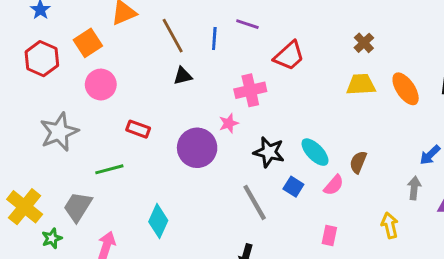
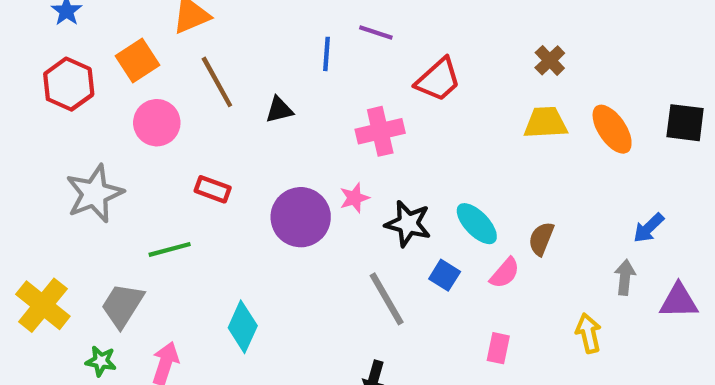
brown line: (173, 36) -> (217, 82), moved
pink star: (229, 123) -> (354, 198), moved
green star: (52, 238) -> (101, 361), moved, turned 30

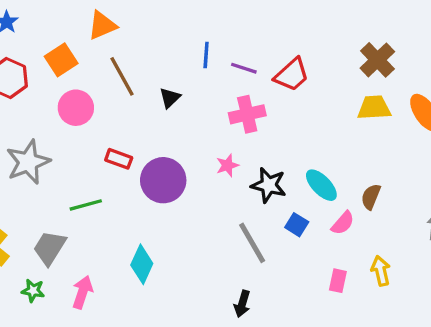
purple line: (376, 32) -> (244, 68), moved
brown cross: (550, 60) -> (377, 60), size x1.5
black triangle: (279, 110) -> (170, 98), turned -30
purple circle: (301, 217) -> (163, 180), moved
yellow arrow: (588, 333) -> (381, 271), moved

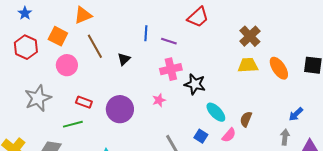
orange square: (61, 60) -> (58, 36), turned -30
red trapezoid: (292, 75) -> (198, 17), moved
red rectangle: (119, 159) -> (84, 102), moved
black star: (269, 185) -> (195, 84), moved

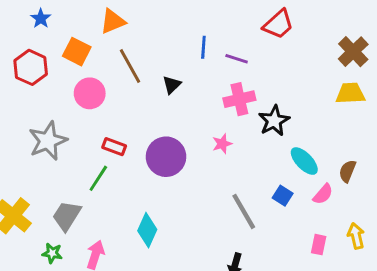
blue star: (25, 13) -> (41, 18), moved
black star: (195, 84) -> (274, 121), turned 30
green line: (73, 124) -> (98, 178), turned -42

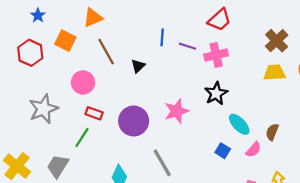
pink circle: (90, 93) -> (83, 82), moved
pink cross: (239, 99) -> (216, 55), moved
pink star: (222, 144) -> (177, 111), size x1.6
gray line: (244, 211) -> (162, 163), moved

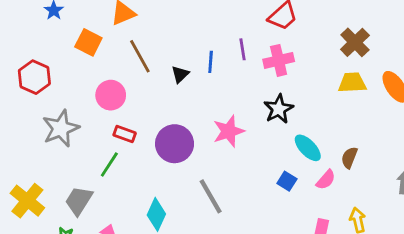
blue line: (162, 37) -> (211, 62), moved
purple line: (188, 46) -> (243, 49), turned 63
red hexagon: (30, 53) -> (34, 77), moved

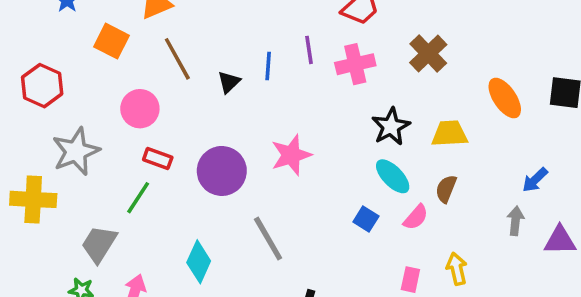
brown cross: (355, 42) -> (428, 54), moved
yellow trapezoid: (352, 83) -> (450, 134), moved
black star: (279, 109) -> (391, 126), moved
yellow cross: (27, 201) -> (33, 199), moved, turned -36

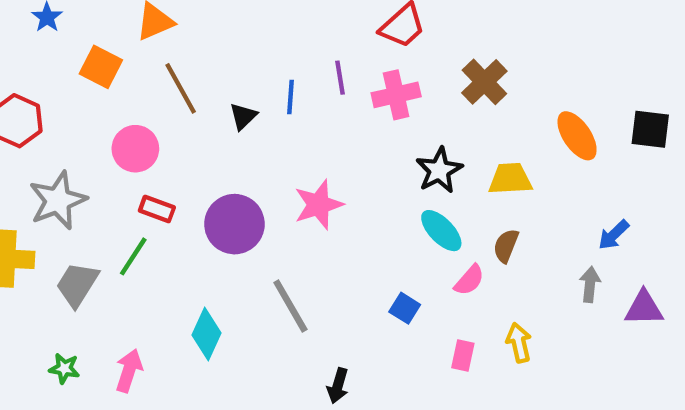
blue square: (366, 219) -> (405, 308), moved
gray trapezoid: (99, 244) -> (77, 284), moved

